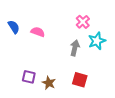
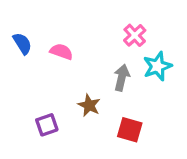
purple square: (29, 77) -> (47, 125), turned -32
brown star: (49, 83) -> (89, 105), moved

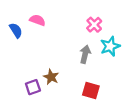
pink semicircle: (61, 52) -> (37, 20), moved
brown star: (89, 105) -> (51, 77), moved

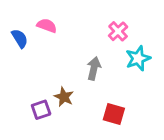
gray arrow: (85, 54) -> (94, 68), moved

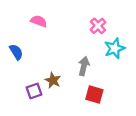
blue semicircle: (20, 38) -> (16, 52), moved
gray arrow: (94, 68) -> (84, 66), moved

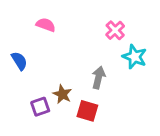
cyan star: (115, 48) -> (135, 57), turned -30
red square: (94, 95) -> (87, 111), moved

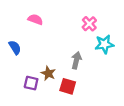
cyan star: (135, 57) -> (104, 44), turned -30
purple square: (40, 107) -> (31, 83), turned 32

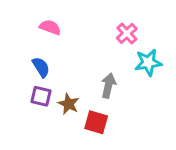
blue semicircle: (15, 47) -> (41, 67), moved
purple square: (31, 83) -> (41, 96), moved

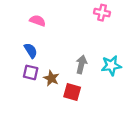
pink cross: (127, 33) -> (102, 13), moved, turned -35
cyan star: (148, 63) -> (111, 66), moved

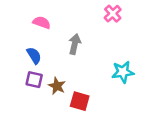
pink cross: (102, 13) -> (113, 14), turned 35
gray arrow: (81, 64) -> (75, 44), moved

